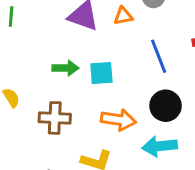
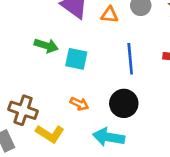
brown cross: (55, 118) -> (23, 110), moved
orange arrow: (118, 120) -> (79, 104), size x0.6

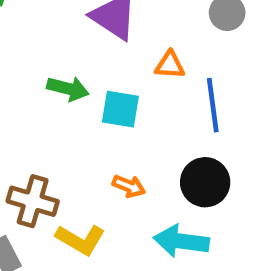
orange triangle: (109, 15) -> (170, 65), moved

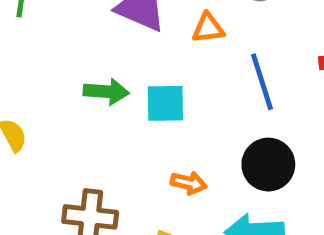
orange triangle: (170, 65) -> (208, 28), moved

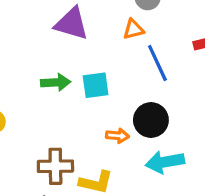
orange triangle: (208, 28) -> (133, 29), moved
black circle: (268, 165) -> (151, 120), moved

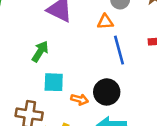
green arrow: (56, 82) -> (40, 51), turned -65
cyan square: (96, 85) -> (54, 82), moved

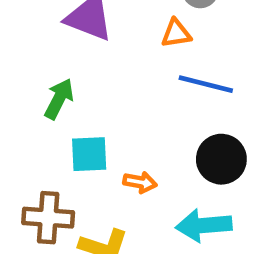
blue line: (119, 50) -> (206, 84), turned -56
black circle: (107, 92) -> (221, 159), moved

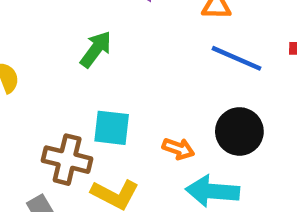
cyan square: (89, 154) -> (112, 128), moved
orange arrow: (140, 182) -> (178, 149), moved

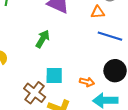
brown cross: (67, 160) -> (35, 93), turned 30

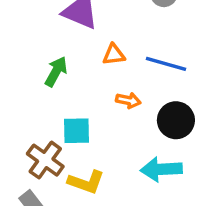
orange triangle: (98, 12) -> (114, 55), moved
orange arrow: (87, 82) -> (128, 100), moved

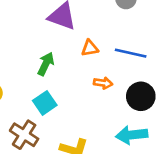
cyan square: (76, 131) -> (45, 103), moved, turned -30
brown cross: (45, 160) -> (24, 135), moved

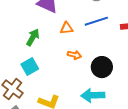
blue line: (131, 53) -> (96, 21), moved, turned -35

